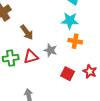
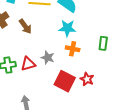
brown arrow: (27, 32) -> (25, 26), moved
red square: (68, 74) -> (65, 81), size x1.5

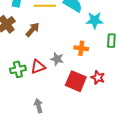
brown arrow: (25, 26) -> (33, 30), turned -98
cyan star: (67, 28) -> (95, 20), moved

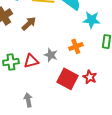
orange cross: (81, 48) -> (76, 46), turned -32

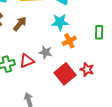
cyan star: (92, 20) -> (60, 22), moved
red square: (67, 79) -> (65, 74), turned 30

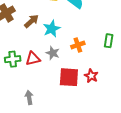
cyan star: (60, 22) -> (52, 29), moved, turned -30
red square: (65, 74) -> (69, 77), turned 35

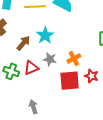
brown arrow: (31, 21) -> (23, 43), moved
orange cross: (78, 45) -> (74, 59), moved
green cross: (13, 59) -> (11, 71), turned 35

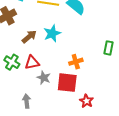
gray star: (50, 59) -> (44, 78), moved
red star: (91, 76) -> (86, 101), moved

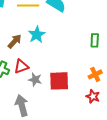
orange cross: (76, 62) -> (95, 74), moved
gray arrow: (27, 101) -> (22, 105), size x1.5
red star: (86, 101) -> (93, 96), moved

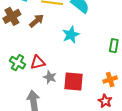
cyan star: (37, 35) -> (71, 35), moved
brown arrow: (15, 41) -> (36, 21), moved

